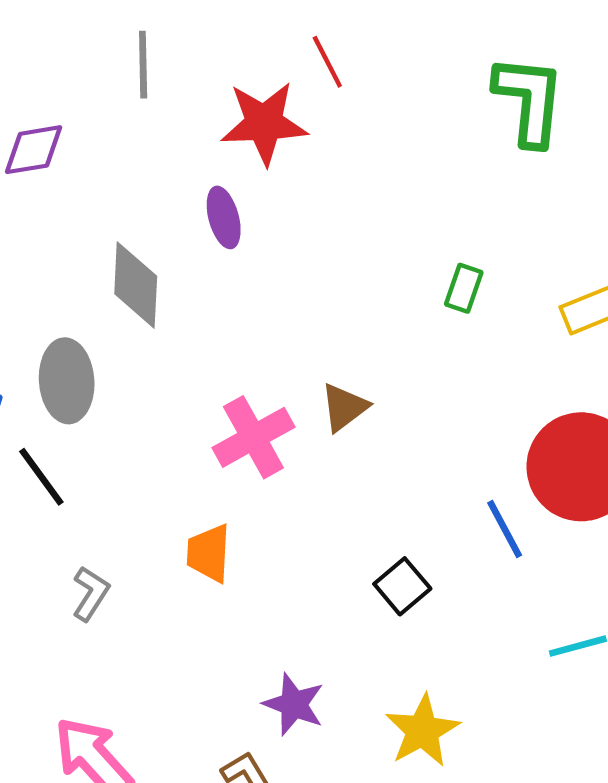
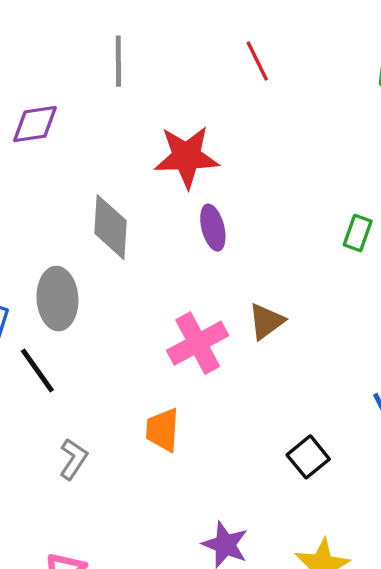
red star: (264, 123) -> (186, 157), moved
purple ellipse: (224, 217) -> (213, 228), moved

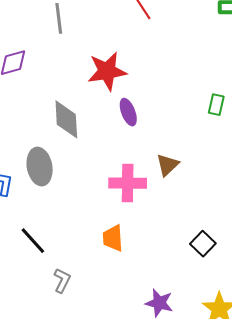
pink cross: (198, 343) -> (128, 183), turned 36
black line: (37, 371) -> (33, 241), moved
gray L-shape: (73, 459) -> (62, 280), moved

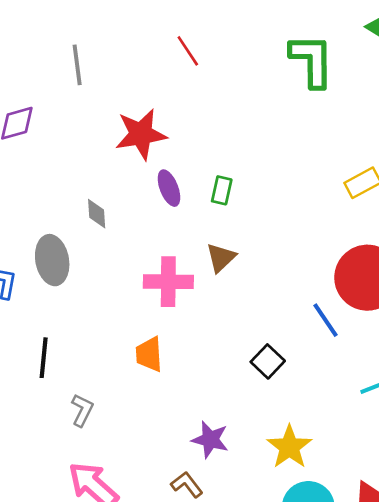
green rectangle: (216, 105) -> (222, 190), moved
gray diamond: (66, 119) -> (97, 214), moved, size x0.6
black line: (33, 241) -> (44, 358), turned 48

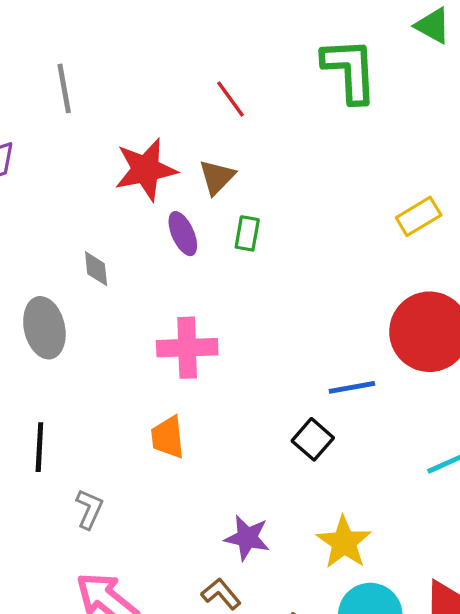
red line: (188, 51) -> (231, 99), moved
brown triangle: (221, 258) -> (217, 177), moved
blue line: (325, 320) -> (352, 387), moved, turned -63

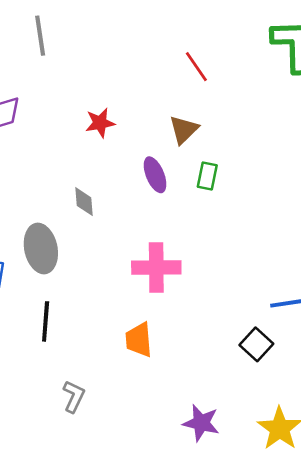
gray line: (64, 88) -> (40, 36), moved
red star: (146, 169) -> (100, 123), moved, size x0.6
black line: (39, 447) -> (46, 321), moved

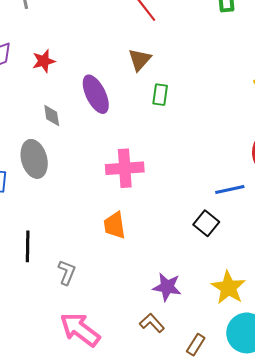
red star: (100, 123) -> (44, 61), moved
purple ellipse: (155, 175) -> (96, 94), moved, size x1.4
gray diamond: (84, 202) -> (52, 115), moved
black line: (46, 321) -> (28, 246), moved

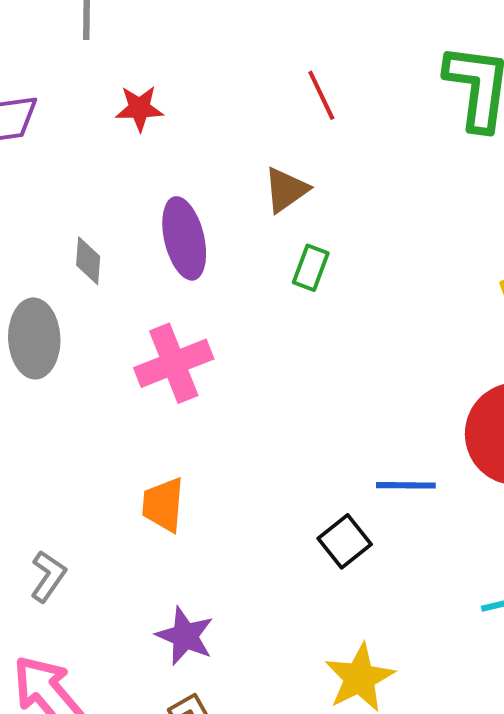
red star: (44, 61) -> (139, 108), moved
pink cross: (125, 168) -> (174, 363), moved, turned -30
purple star: (167, 287) -> (185, 636), moved

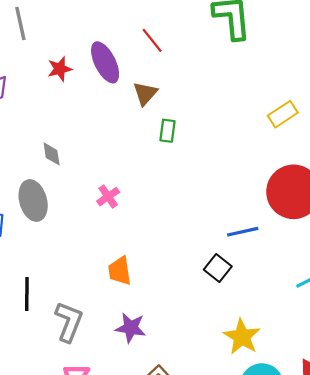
purple ellipse: (184, 238) -> (105, 62), moved
pink cross: (174, 363) -> (108, 197), size x0.6
gray L-shape: (48, 576) -> (69, 322), size x1.5
purple star: (185, 636) -> (131, 328), moved

